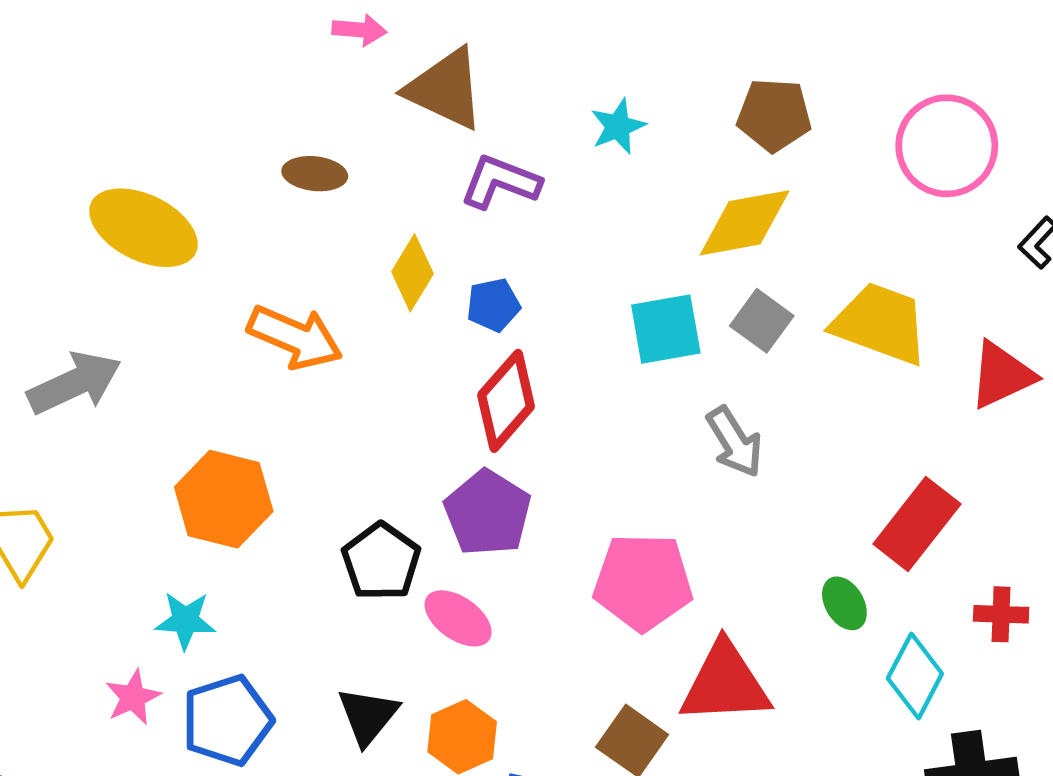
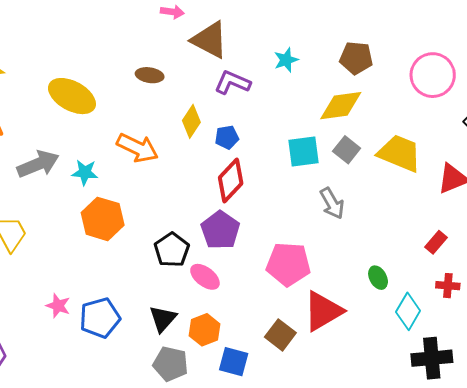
red rectangle: (917, 524) -> (436, 242), moved, size x0.6
cyan star: (185, 620) -> (85, 172), moved
red triangle: (725, 683) -> (323, 311), turned -30
pink star: (133, 697) -> (58, 306), turned -30

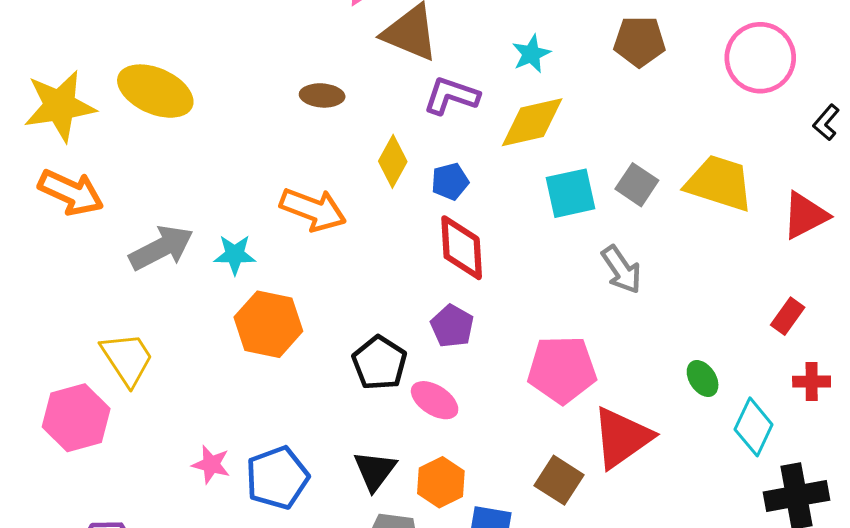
yellow ellipse: (72, 96) -> (155, 91), moved
yellow diamond: (341, 106) -> (532, 122), moved
red diamond: (231, 180) -> (462, 248), turned -42
purple pentagon: (220, 230) -> (452, 326), size x0.7

